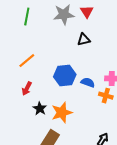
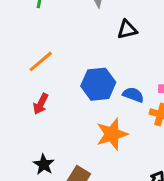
black star: (40, 109) -> (44, 164), moved
orange star: (62, 113) -> (112, 134), moved

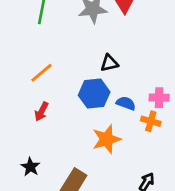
black triangle: (127, 30) -> (109, 63), moved
black star: (44, 164) -> (30, 167), moved

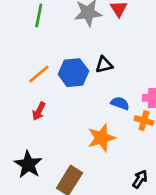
blue hexagon: (94, 94) -> (73, 73), moved
black star: (30, 167) -> (28, 164), size x1.5

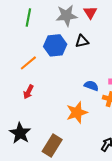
black triangle: (104, 65) -> (82, 41), moved
blue hexagon: (73, 73) -> (55, 45), moved

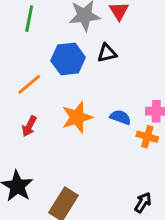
orange star: (77, 112) -> (77, 117), moved

